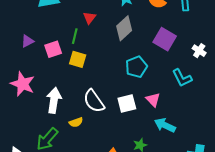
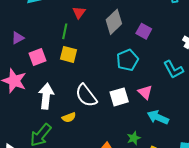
purple square: (165, 39) -> (144, 31), moved, size x0.7
pink square: (53, 49) -> (38, 57), moved

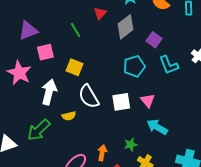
red triangle: (79, 12) -> (100, 13), moved
green line: (65, 31) -> (76, 30), turned -49
purple triangle: (18, 38) -> (28, 31), size x1.5
yellow square: (69, 54) -> (75, 67), moved
cyan L-shape: (173, 69) -> (169, 65), moved

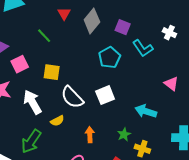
white arrow: (49, 92) -> (32, 102), turned -30
pink triangle: (148, 100) -> (171, 84), moved
orange arrow: (102, 153) -> (90, 135), moved

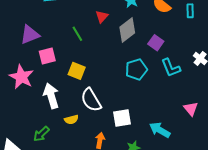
white square: (105, 95) -> (122, 118), moved
green arrow: (31, 141) -> (41, 134), size x0.7

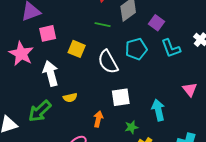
green line: (77, 34) -> (103, 25), moved, turned -49
white semicircle: (91, 100) -> (108, 62), moved
cyan arrow: (160, 130) -> (158, 110), turned 45
green arrow: (41, 134) -> (40, 111), size x1.4

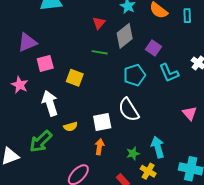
pink star: (21, 54) -> (20, 85), size x0.7
white semicircle: (108, 62) -> (129, 110), moved
white square: (121, 97) -> (102, 122), moved
cyan arrow: (158, 110) -> (158, 147), moved

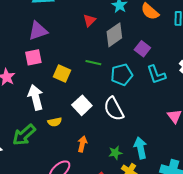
purple triangle: (27, 42) -> (38, 31), moved
green line: (100, 52) -> (93, 63), moved
white square: (102, 122) -> (82, 105), moved, turned -36

